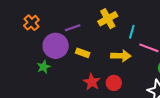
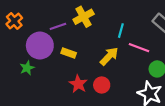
yellow cross: (108, 19) -> (84, 17), moved
yellow arrow: (121, 56) -> (109, 56), turned -48

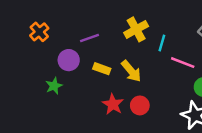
yellow cross: (84, 17) -> (136, 29), moved
purple circle: (40, 46) -> (69, 60), size x0.7
yellow arrow: (109, 56) -> (131, 71), moved, turned 96

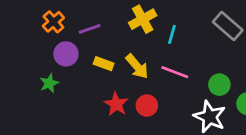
orange cross: (39, 32) -> (53, 22), moved
pink line: (183, 63) -> (175, 72), moved

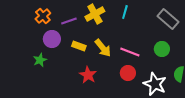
yellow cross: (143, 19) -> (95, 14), moved
cyan line: (172, 34) -> (125, 12), moved
green circle: (219, 85) -> (162, 49), moved
red circle: (147, 106) -> (128, 73), moved

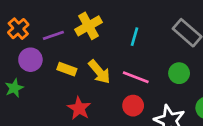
cyan line: (125, 12) -> (134, 37), moved

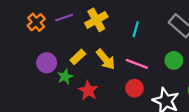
purple line: (53, 35) -> (64, 18), moved
purple circle: (30, 60) -> (47, 63), moved
yellow rectangle: (67, 69) -> (78, 57), turned -63
green star: (14, 88) -> (65, 77), moved

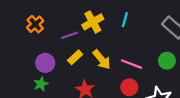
purple line: (64, 18) -> (70, 35), moved
cyan line: (136, 29) -> (125, 20), moved
green star: (65, 77) -> (41, 84), moved

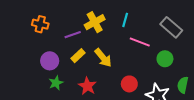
orange cross: (35, 24) -> (40, 24), turned -35
pink line: (132, 64) -> (140, 42), moved
green star: (41, 84) -> (56, 83), moved

